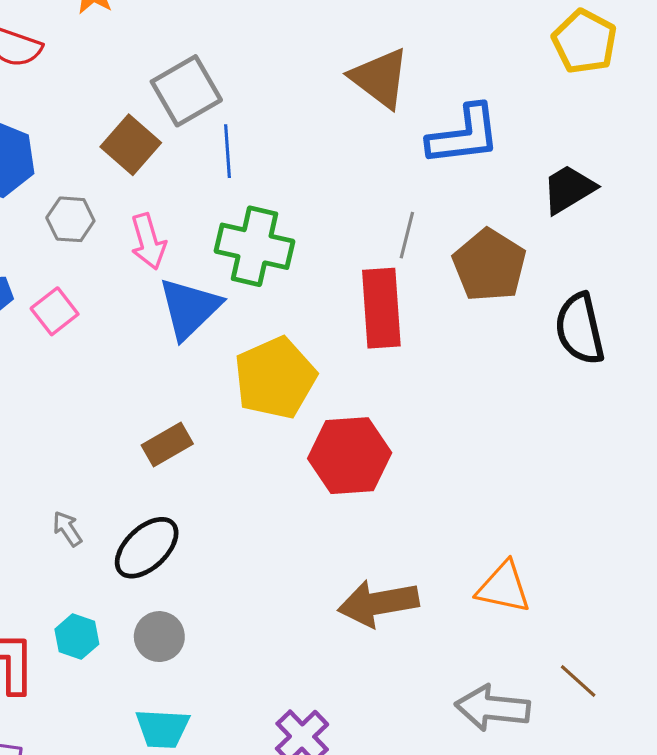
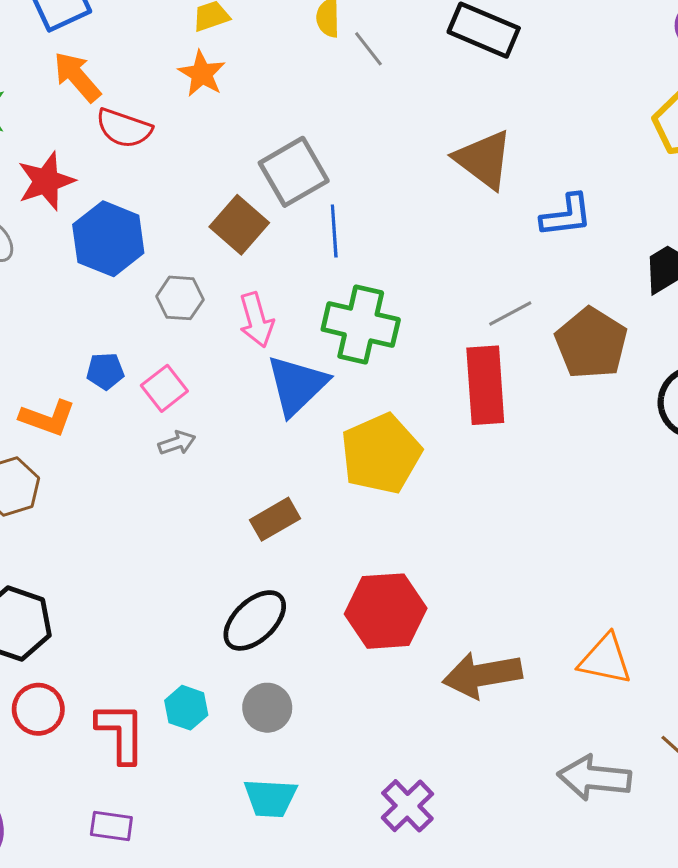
blue L-shape: (464, 135) -> (566, 215), size x0.7
gray line: (407, 235) -> (510, 314), turned 48
red hexagon: (350, 456) -> (386, 611), moved
gray arrow: (67, 529) -> (177, 443), moved, turned 105

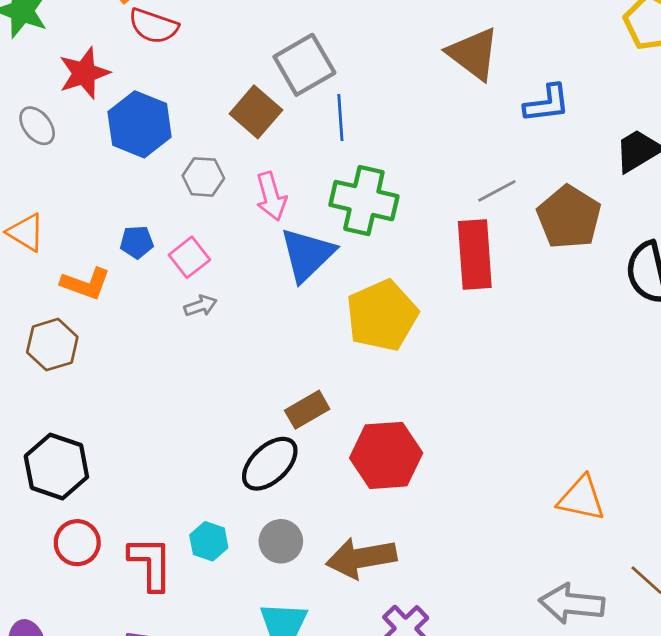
brown rectangle: (275, 519) -> (307, 410), moved
brown arrow: (482, 675) -> (361, 558), moved

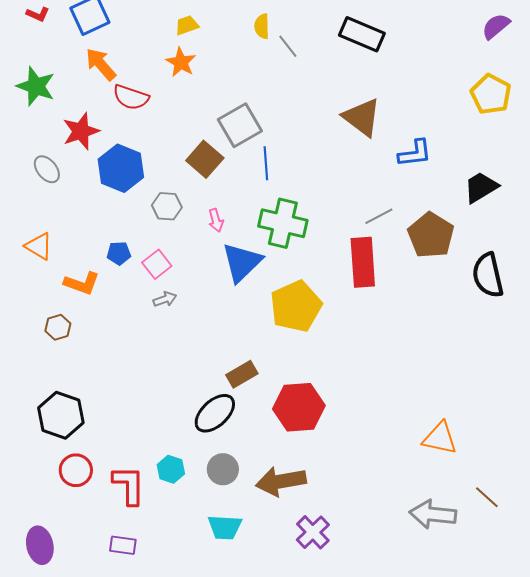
pink arrow: (271, 196) -> (216, 220), size x0.7
brown hexagon: (52, 345) -> (58, 327), size x0.7

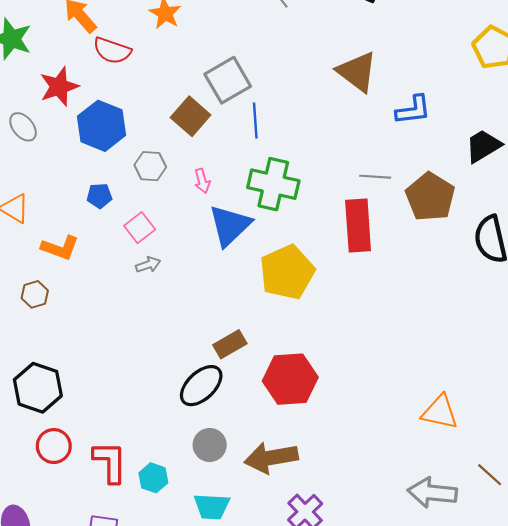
gray line: (379, 216) -> (375, 177), turned 32
blue pentagon: (119, 253) -> (99, 196), moved
cyan hexagon: (171, 469) -> (153, 478), moved

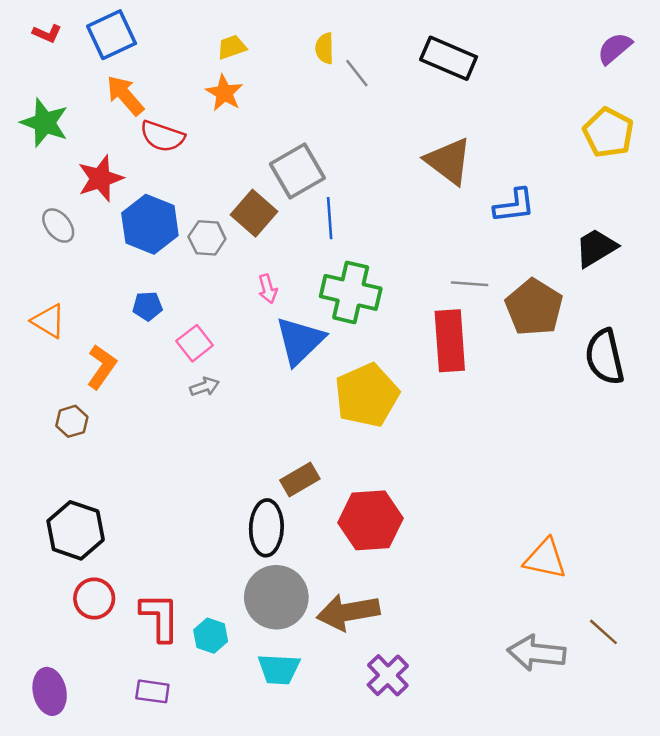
gray hexagon: (150, 166) -> (207, 238), moved
orange L-shape: (60, 248) -> (102, 367), turned -75
black ellipse: (201, 386) -> (266, 528), turned -45
gray circle: (210, 445) -> (276, 597), size x1.6

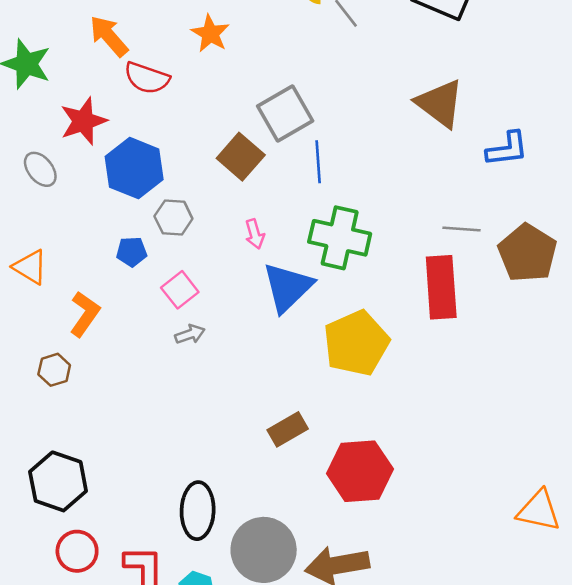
gray hexagon: (207, 238) -> (173, 218), moved
black ellipse: (266, 528) -> (198, 511), moved

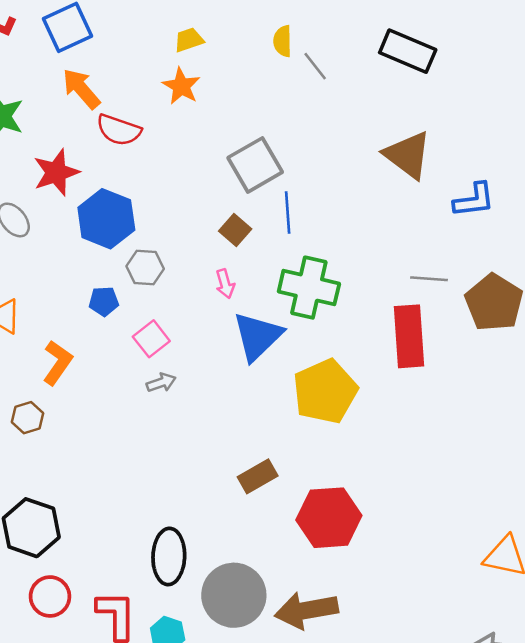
brown square: (241, 157) -> (235, 230), moved, size x0.7

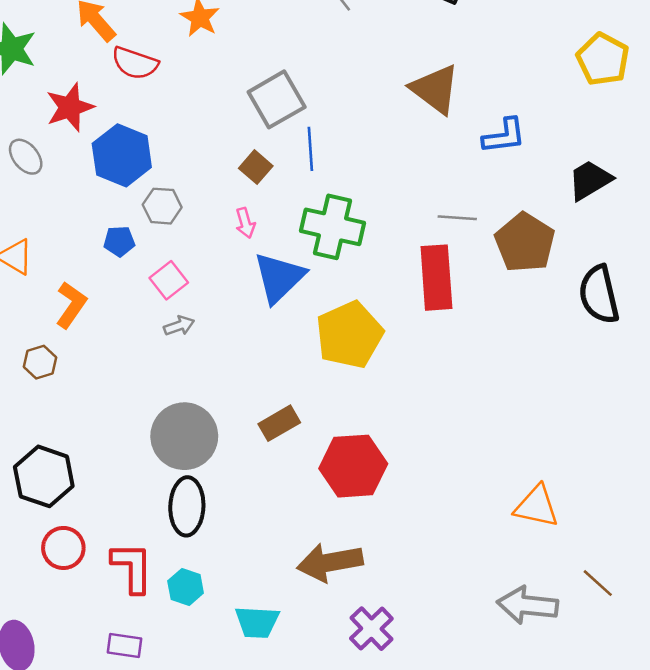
gray circle: (234, 595) -> (184, 436), moved

